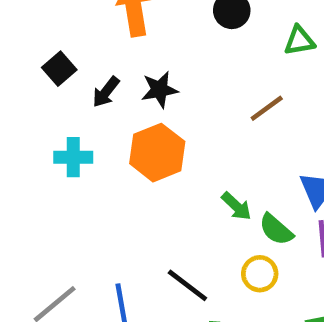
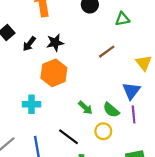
cyan cross: (73, 157) -> (32, 104), moved
green arrow: (236, 206) -> (85, 108), moved

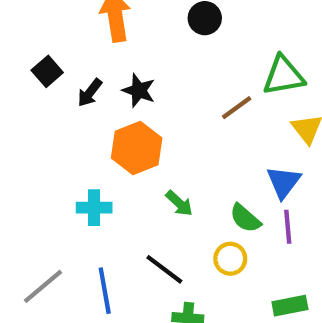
green triangle: (122, 19) -> (284, 76), moved, size x1.5
black star: (55, 43) -> (139, 91), turned 30
green arrow: (85, 108) -> (179, 203), moved

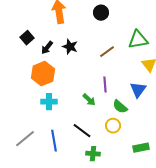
brown line: (237, 108) -> (107, 52), moved
orange hexagon: (137, 148) -> (43, 74), moved
purple line: (288, 227) -> (105, 85), moved

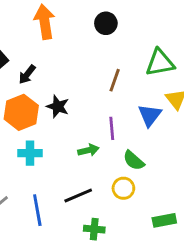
black star: (70, 47) -> (58, 106), moved
brown line: (107, 52) -> (115, 80), turned -35
blue triangle: (138, 90) -> (150, 115), moved
green arrow: (89, 100) -> (88, 150), turned -56
black line: (82, 131) -> (78, 196), turned -60

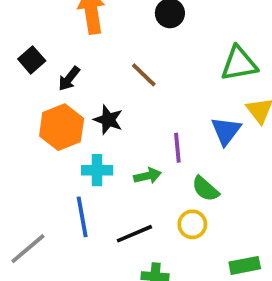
brown line: (115, 80) -> (144, 75), moved, turned -65
cyan cross: (30, 153) -> (97, 170), moved
blue line: (37, 210) -> (82, 217), moved

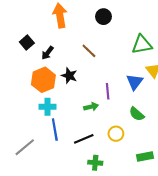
cyan cross: (97, 170) -> (48, 107), moved
green semicircle: (205, 189) -> (137, 114), moved

